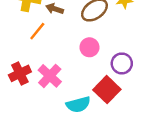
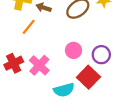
pink circle: (89, 47) -> (74, 50), moved

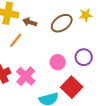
purple circle: (101, 55) -> (84, 57), moved

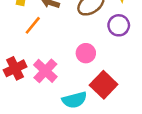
purple circle: (84, 57) -> (119, 25), moved

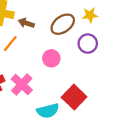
pink circle: (86, 53) -> (51, 58), moved

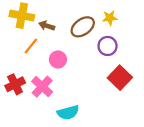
pink circle: (51, 58) -> (58, 60), moved
red square: (74, 97) -> (120, 78), moved

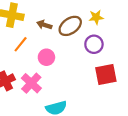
brown arrow: (47, 26) -> (44, 25), moved
red square: (120, 78) -> (106, 74), turned 35

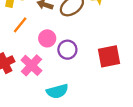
purple circle: (94, 44) -> (67, 50), moved

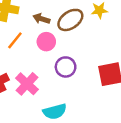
pink circle: (47, 38) -> (46, 42), moved

